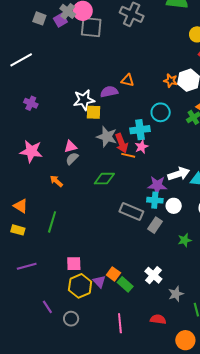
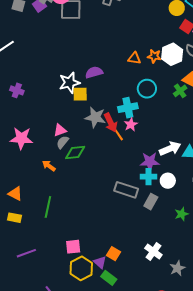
orange triangle: (128, 80) -> (134, 58), moved
orange line: (128, 155) -> (118, 134), turned 48
green diamond: (104, 179) -> (75, 152), moved
green rectangle: (125, 284) -> (109, 278), moved

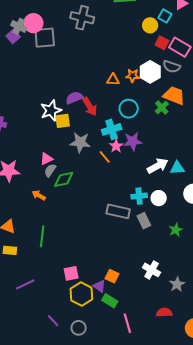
red arrow: (111, 123) -> (90, 107), moved
purple star: (150, 162) -> (133, 141), moved
gray rectangle: (151, 202) -> (144, 221), turned -49

